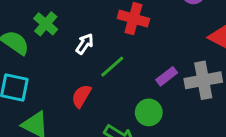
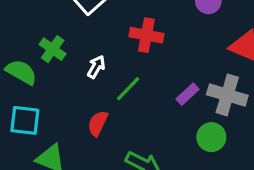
gray cross: (203, 80) -> (227, 95), turned 32
green circle: (149, 112) -> (211, 137), moved

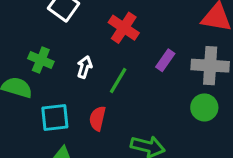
red cross: (146, 35) -> (124, 28), turned 36
purple rectangle: (187, 94) -> (165, 60), moved
cyan square: (25, 120) -> (55, 118), moved

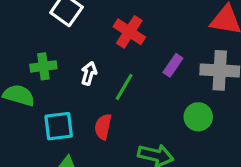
green cross: (41, 60) -> (43, 66), turned -30
green circle: (204, 107) -> (198, 117), moved

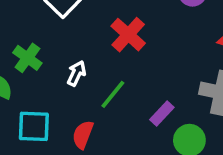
purple rectangle: (173, 65) -> (162, 114), moved
green cross: (43, 66) -> (27, 58), turned 35

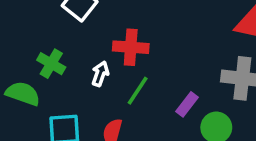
red cross: (128, 35) -> (131, 47), moved, turned -32

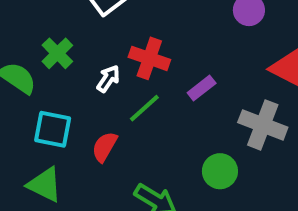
purple rectangle: (187, 104) -> (202, 88), moved

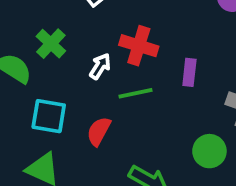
purple rectangle: (202, 88) -> (189, 72), turned -44
green line: (144, 108) -> (135, 93), turned 32

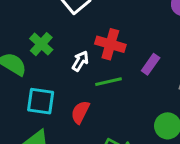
purple rectangle: (189, 72) -> (151, 64), turned 30

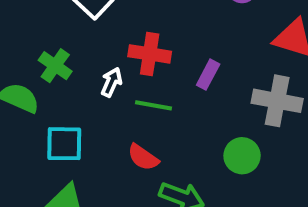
green line: (108, 82) -> (154, 105), turned 30
red semicircle: (80, 112) -> (143, 157), moved, turned -75

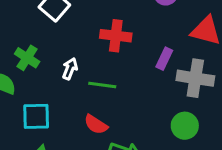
red cross: (150, 54) -> (116, 36), moved
purple rectangle: (208, 75) -> (164, 59), moved
green circle: (242, 156) -> (185, 126), moved

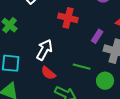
white arrow: (70, 69) -> (44, 50), moved, size x1.5
green line: (102, 85) -> (82, 67), moved

